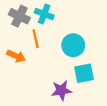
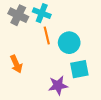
orange line: (36, 39) -> (47, 36), moved
orange arrow: (16, 56) -> (16, 64), moved, turned 42

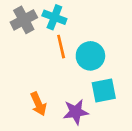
gray cross: (18, 15) -> (24, 20), turned 36
orange arrow: (16, 64) -> (38, 104), moved

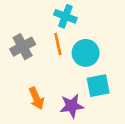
cyan cross: (54, 17) -> (65, 16), moved
gray cross: (24, 20) -> (23, 47), moved

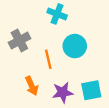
orange line: (58, 44) -> (48, 59), moved
cyan square: (98, 86) -> (91, 90), moved

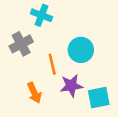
cyan cross: (57, 14) -> (41, 15), moved
purple star: (63, 92) -> (71, 86), moved

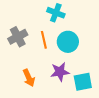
cyan cross: (41, 15) -> (56, 13), moved
orange line: (52, 64) -> (44, 40), moved

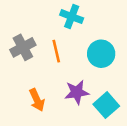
cyan circle: (68, 42) -> (101, 54), moved
cyan square: (83, 82) -> (106, 105), turned -30

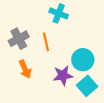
cyan circle: (101, 54) -> (83, 60), moved
orange arrow: (37, 100) -> (25, 69), moved

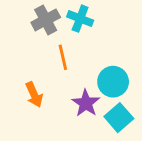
gray cross: (19, 39) -> (46, 20), moved
purple star: (63, 75) -> (86, 103), turned -30

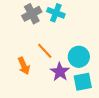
orange line: (63, 57) -> (45, 51), moved, turned -30
cyan square: (119, 118) -> (83, 82), turned 30

